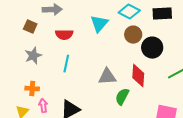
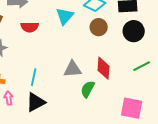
black circle: (152, 48) -> (134, 31), moved
cyan line: (66, 64) -> (34, 77), moved

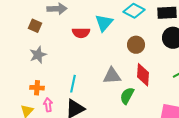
red semicircle: (30, 27) -> (81, 33), moved
brown circle: (99, 27) -> (136, 45), moved

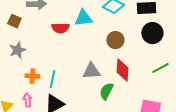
cyan triangle: (104, 23) -> (83, 18), turned 42
orange cross: (37, 88) -> (32, 76), moved

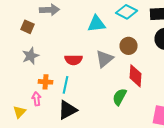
red semicircle: (60, 28) -> (74, 60), moved
gray triangle: (91, 71) -> (104, 59), moved, turned -36
pink arrow: (27, 100) -> (36, 99), moved

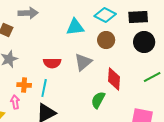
brown circle: (128, 46) -> (106, 40), moved

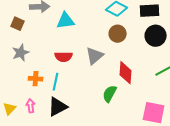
cyan triangle: (75, 27) -> (66, 21), moved
pink arrow: (15, 102) -> (31, 106), moved

